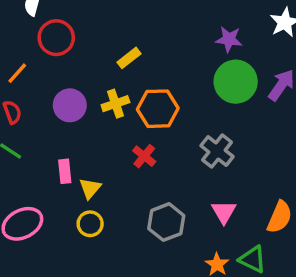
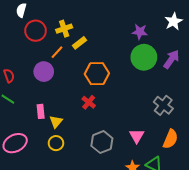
orange line: (17, 73) -> (57, 52), moved
yellow cross: (115, 104) -> (64, 29), moved
gray cross: (217, 151) -> (163, 105), moved

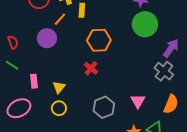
yellow rectangle: (79, 43) -> (82, 10), turned -48
purple arrow: (171, 59) -> (171, 48), moved
pink rectangle: (41, 111) -> (34, 81), moved

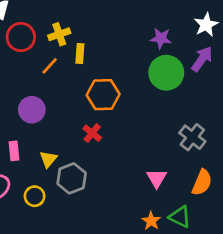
purple circle: (47, 38) -> (32, 110), moved
purple arrow: (171, 48) -> (202, 59), moved
gray hexagon: (104, 107) -> (72, 178), moved
yellow circle: (59, 108) -> (35, 196), moved

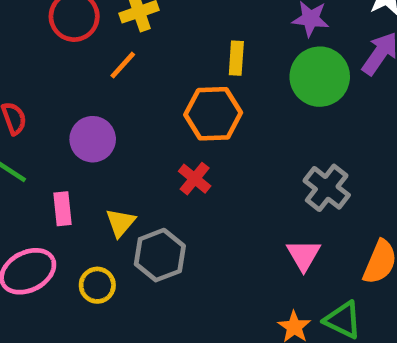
yellow rectangle: (80, 53) -> (236, 58), moved
gray cross: (192, 137) -> (327, 188), moved

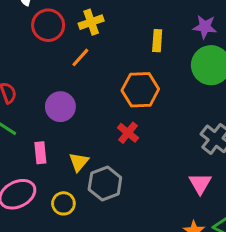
yellow rectangle: (236, 58) -> (157, 41), moved

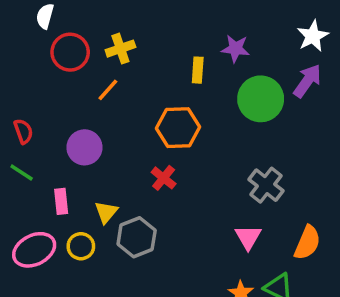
purple star: (205, 27) -> (235, 49), moved
yellow circle: (63, 203) -> (81, 246), moved

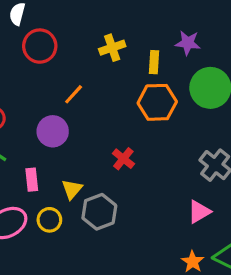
yellow cross: (120, 49) -> (112, 48), moved
orange line: (108, 90) -> (74, 94), moved
orange hexagon: (178, 128) -> (157, 102), moved
pink triangle: (248, 237) -> (199, 212), turned 30

